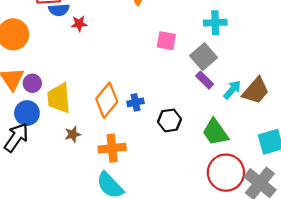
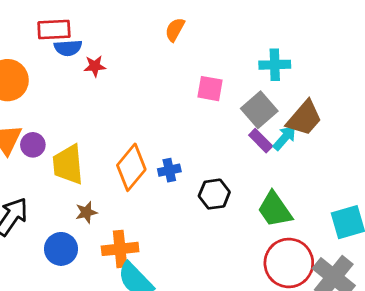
cyan arrow: (232, 90) -> (285, 138), moved
brown trapezoid: (256, 91) -> (304, 118), moved
blue circle: (27, 113) -> (61, 249), moved
orange cross: (112, 148) -> (120, 249), moved

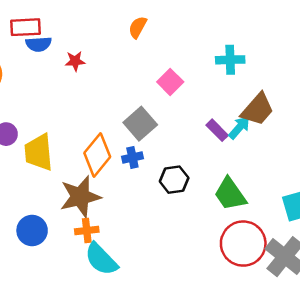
red star: (95, 66) -> (75, 61), moved
pink square: (210, 89) -> (170, 82), turned 35
gray square: (259, 110) -> (140, 124), moved
brown star: (86, 212) -> (80, 197), moved, size x2.0
orange cross: (120, 249) -> (87, 231), size x0.7

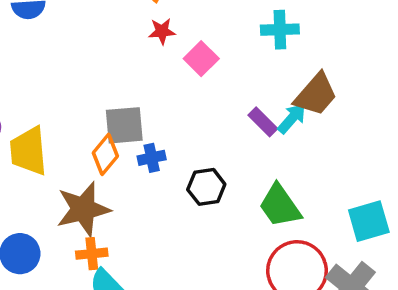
red star: (75, 61) -> (162, 31), moved
gray square: (140, 124) -> (124, 125), moved, turned 36
orange diamond: (97, 155) -> (105, 154), size x0.7

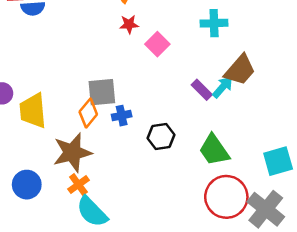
orange cross: (92, 254) -> (78, 185), turned -30

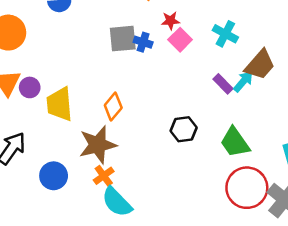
cyan cross: (214, 23) -> (225, 34), moved, turned 30
red star: (129, 24) -> (170, 21), moved
gray square: (102, 92) -> (123, 39), moved
blue cross: (122, 116) -> (143, 42), moved, turned 30

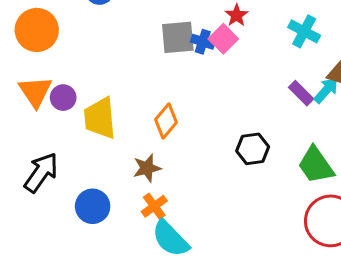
red star: (170, 21) -> (237, 15), turned -30
pink square: (180, 40) -> (223, 39), moved
brown star: (98, 145) -> (147, 168), size x0.6

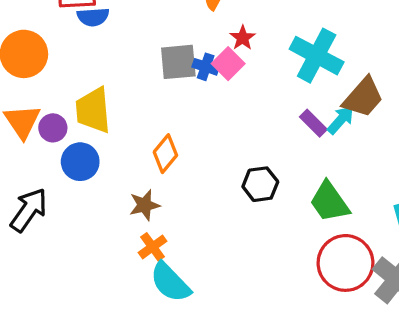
cyan cross: (304, 31) -> (317, 56), size x1.5
yellow trapezoid: (100, 118) -> (93, 110), moved
blue circle: (93, 206) -> (80, 162), moved

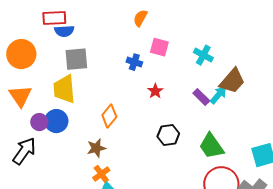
red star: (243, 38) -> (155, 91), moved
cyan cross: (317, 56) -> (203, 55), size x0.6
gray square: (178, 62) -> (76, 59), moved
pink square: (228, 64) -> (159, 47), moved, turned -30
purple circle: (53, 128) -> (39, 122), moved

